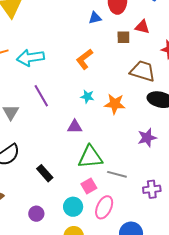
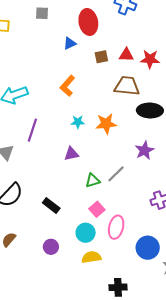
red triangle: (142, 27) -> (126, 55), moved
purple line: (41, 96) -> (32, 130), turned 60
green triangle: (90, 157) -> (93, 181), size x0.6
gray line: (117, 174) -> (116, 174), moved, turned -48

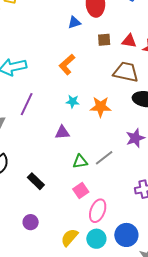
cyan circle: (86, 233) -> (96, 239), moved
yellow semicircle: (91, 257) -> (69, 237), turned -48

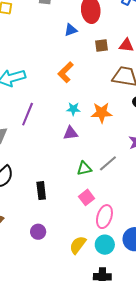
purple triangle: (62, 132) -> (70, 133), moved
black rectangle: (36, 181) -> (41, 191), turned 42

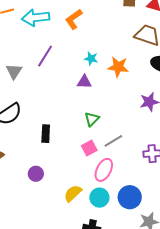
orange L-shape: (66, 72) -> (74, 19), moved
gray line: (108, 163) -> (113, 141), moved
green triangle: (84, 168) -> (92, 119), turned -42

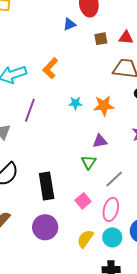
purple triangle: (84, 82) -> (100, 141), moved
black rectangle: (46, 134) -> (47, 186), size x1.5
pink square: (89, 148) -> (83, 201), moved
purple circle: (36, 174) -> (45, 227), size x1.6

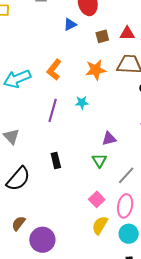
orange star: (104, 106) -> (96, 70), moved
purple line: (30, 110) -> (53, 110), moved
black rectangle: (47, 186) -> (56, 161), moved, size x0.6
purple circle: (45, 227) -> (42, 240), moved
yellow semicircle: (85, 239) -> (100, 225), moved

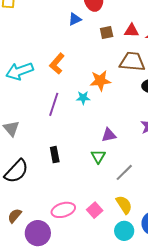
orange star: (96, 70) -> (100, 81), moved
pink square: (97, 199) -> (95, 210), moved
pink ellipse: (125, 206) -> (63, 210), moved, turned 60
yellow semicircle: (100, 225) -> (124, 205), moved, turned 114

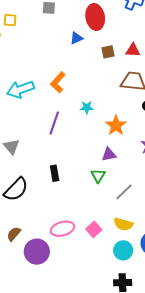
orange star: (100, 81) -> (116, 125), moved, turned -30
cyan star: (83, 98) -> (87, 107), moved
yellow semicircle: (124, 205) -> (123, 224), turned 138

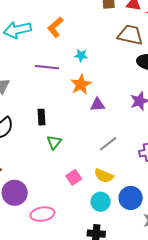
purple line: (54, 123) -> (47, 67), turned 70
orange star: (116, 125) -> (81, 84), moved
green triangle: (98, 176) -> (54, 142), moved
pink ellipse: (62, 229) -> (42, 214), moved

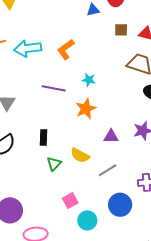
purple triangle: (98, 105) -> (111, 136), moved
yellow semicircle: (104, 176) -> (80, 155), moved
blue circle: (131, 198) -> (120, 205), moved
cyan circle: (101, 202) -> (87, 220), moved

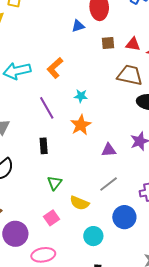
purple line: (54, 88) -> (47, 108), turned 55
black rectangle: (44, 138) -> (44, 146), moved
yellow semicircle: (80, 155) -> (79, 203), moved
pink square: (70, 201) -> (51, 218), moved

